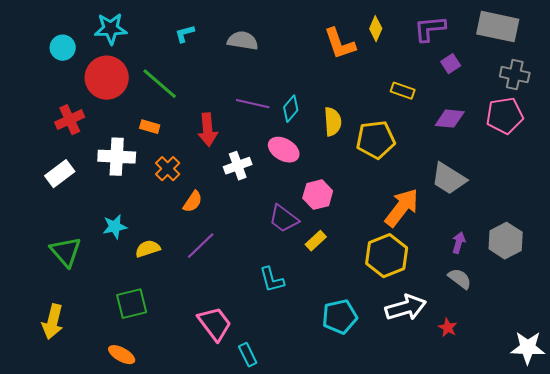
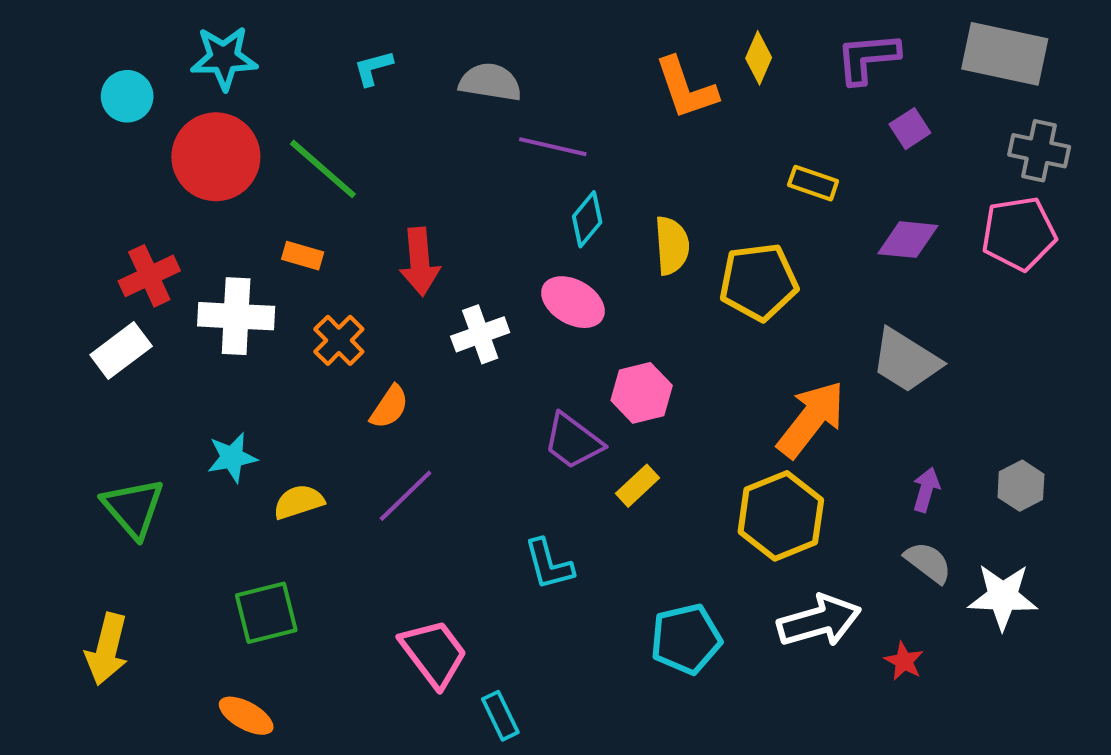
purple line: (253, 104) -> (553, 147), moved
red cross: (70, 120) -> (149, 276), moved
gray hexagon: (506, 241) -> (1021, 486), size x0.7
white star: (528, 348) -> (1003, 597), moved

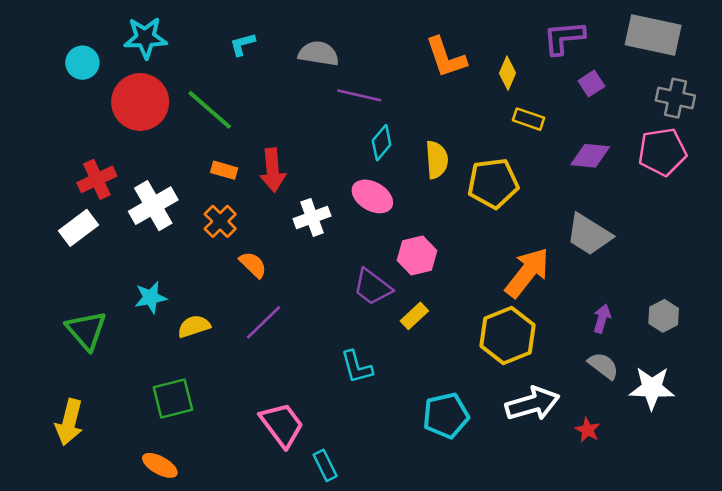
yellow diamond: (759, 58) -> (508, 73), moved
orange rectangle: (303, 256) -> (224, 170), moved
white cross: (236, 316) -> (153, 206), turned -33
orange semicircle: (389, 407) -> (253, 265), turned -80

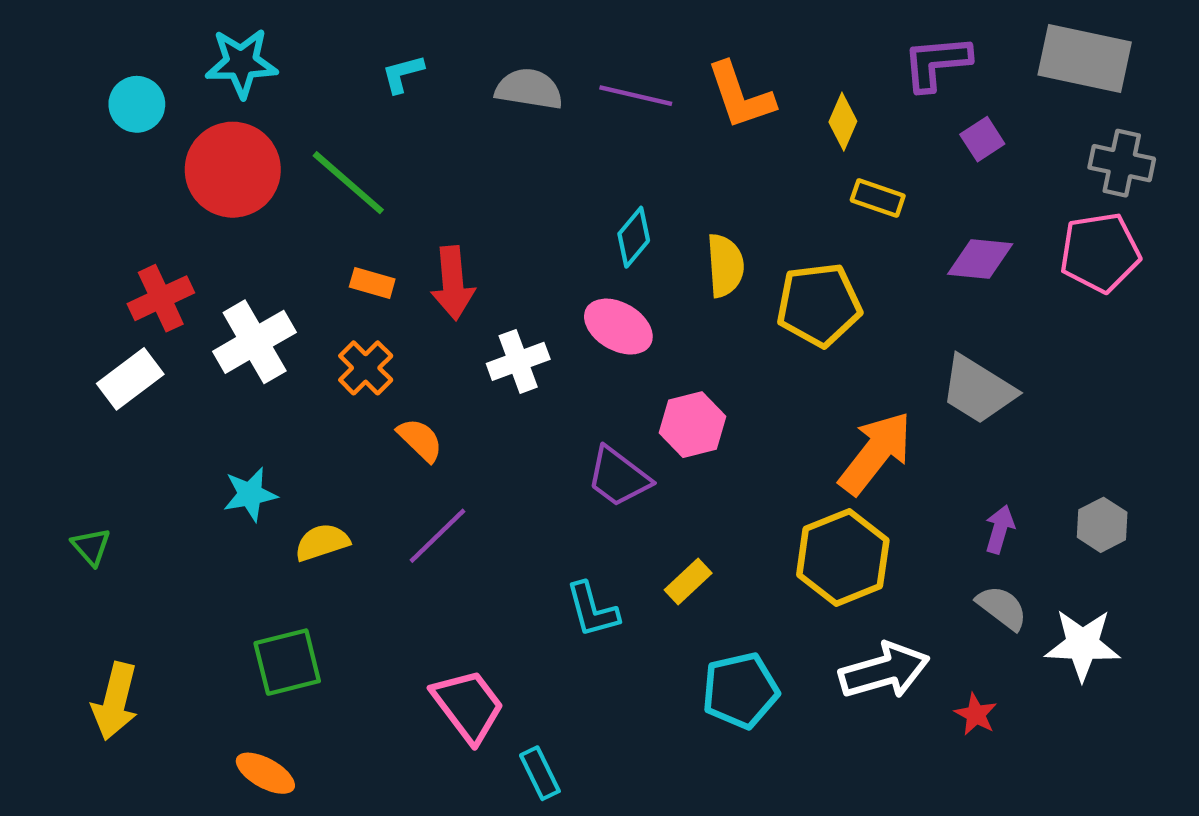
purple line: (359, 95) -> (636, 96), moved
yellow rectangle: (414, 316) -> (688, 581), moved
green triangle: (86, 330) -> (91, 547), moved, size x0.6

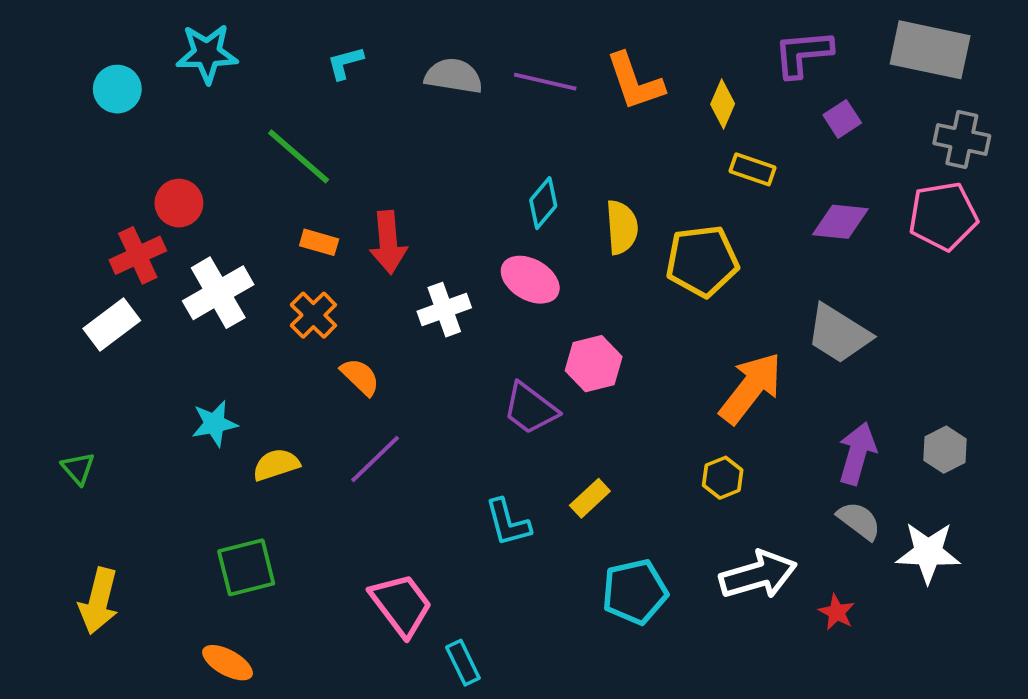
red circle: (233, 170) -> (179, 203), moved, size x0.6
purple arrow: (1000, 529) -> (857, 453), size x1.5
yellow hexagon: (843, 557) -> (723, 478), size x0.5

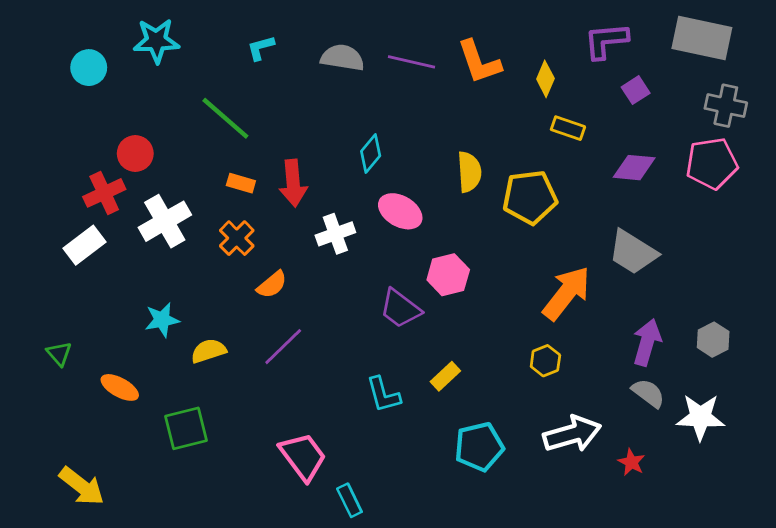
cyan diamond: (543, 203) -> (371, 154), moved
orange semicircle: (360, 377) -> (272, 285), turned 96
yellow arrow: (99, 601) -> (82, 486), moved, turned -66
orange ellipse: (228, 663) -> (120, 387), moved

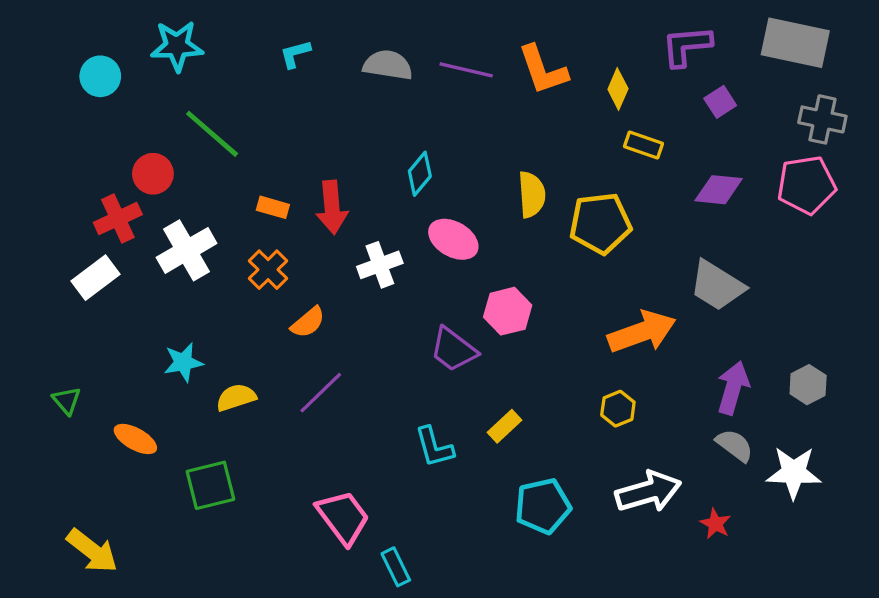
green line: (225, 118) -> (212, 134), moved
orange arrow: (567, 293) -> (642, 332), turned 32

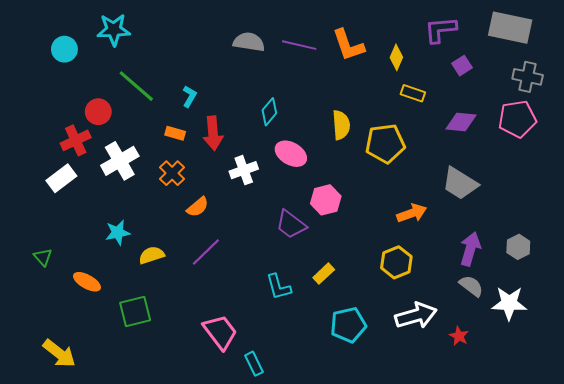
cyan L-shape: (295, 54) -> (189, 96), moved, turned 135
orange arrow: (642, 332) -> (412, 213), size x0.7
yellow hexagon: (618, 409) -> (396, 262), size x1.4

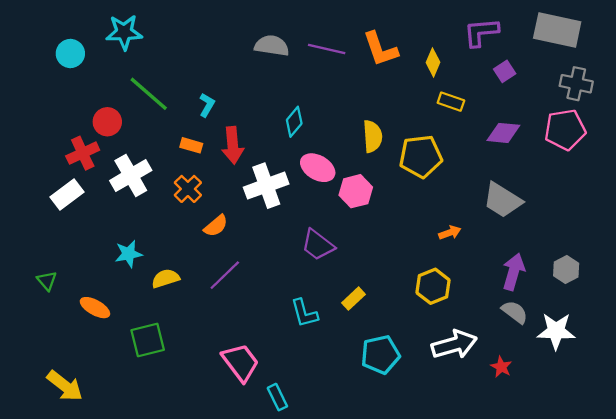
white cross: (244, 170) -> (266, 186), size x1.4
pink hexagon: (326, 200) -> (356, 191), moved
orange arrow: (412, 213) -> (450, 233), size x0.7

